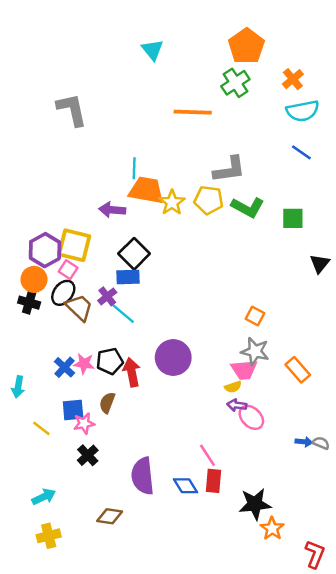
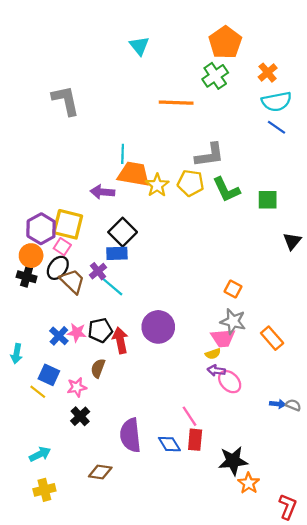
blue line: (301, 152) -> (277, 127), moved
green L-shape: (248, 207) -> (226, 190), turned 36
blue square: (73, 410) -> (49, 375), moved, turned 30

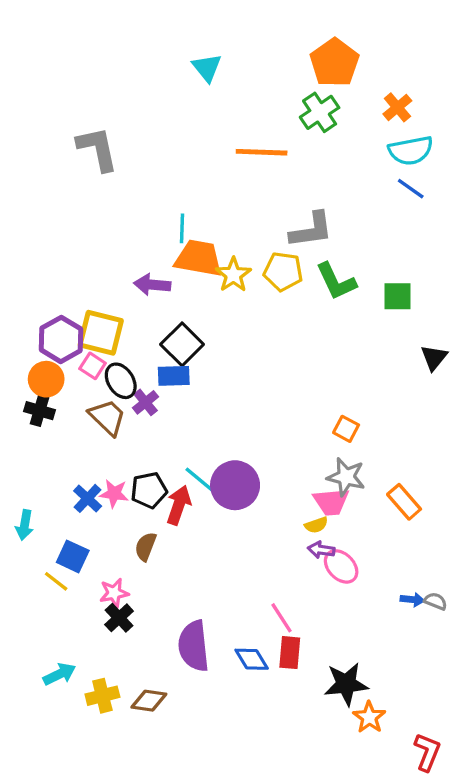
black ellipse: (58, 268) -> (121, 381), moved, turned -70
cyan line: (112, 287) -> (200, 480), moved
red arrow: (120, 340) -> (179, 505), turned 30
pink star: (77, 387) -> (114, 593), moved
yellow cross: (44, 490) -> (102, 696), moved

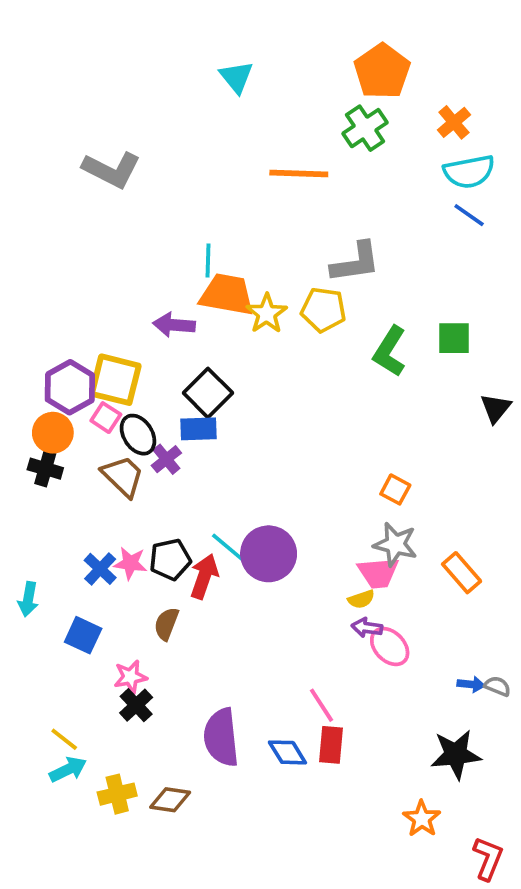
gray L-shape: (98, 149) -> (111, 170), turned 129
green L-shape: (336, 281) -> (390, 351), moved, turned 57
yellow line: (56, 581) -> (64, 739), moved
black star: (346, 684) -> (456, 754), moved

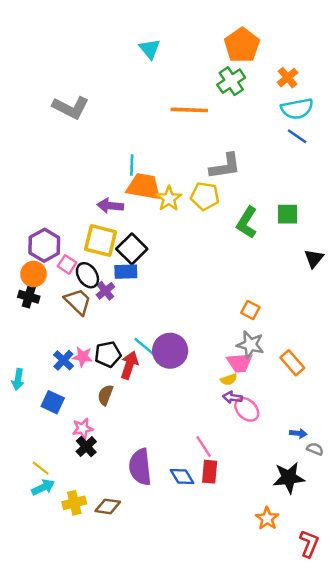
yellow square: (115, 380) -> (101, 240), moved
gray semicircle: (497, 686) -> (315, 449), moved

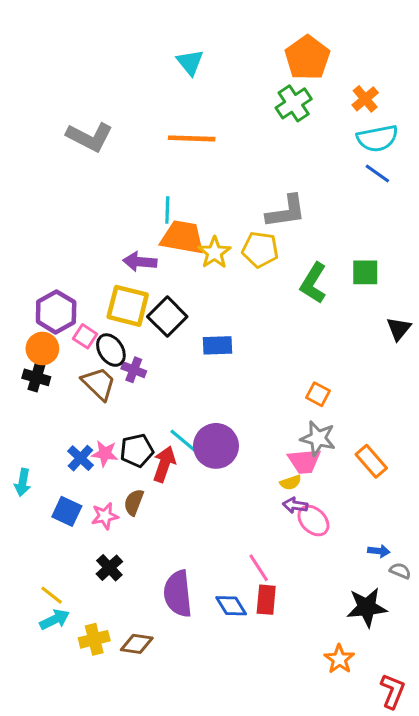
orange line: (189, 110) -> (192, 138), moved
blue rectangle: (126, 272) -> (217, 345), moved
purple cross: (105, 291) -> (134, 370), turned -30
pink star: (83, 429) -> (105, 516), moved

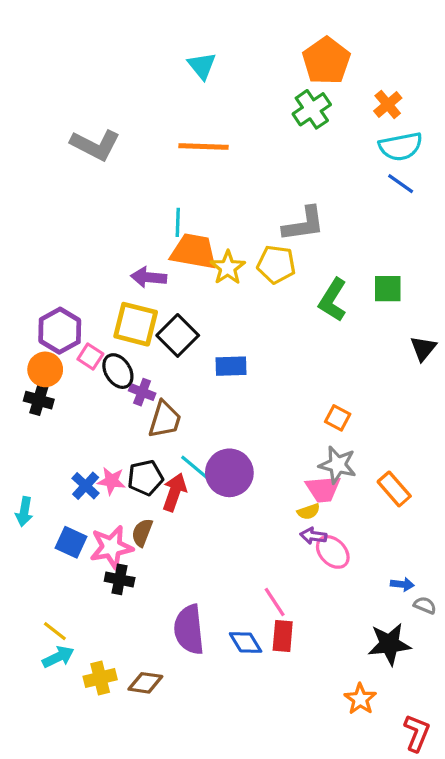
brown trapezoid: (99, 384) -> (165, 420), moved, turned 63
pink star: (105, 516) -> (111, 547), size x1.5
black cross: (109, 568) -> (120, 579), moved, turned -36

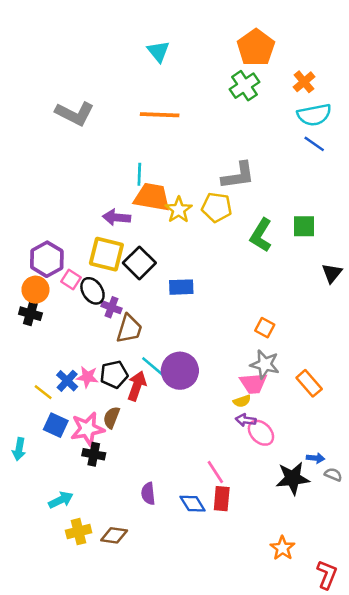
cyan arrow: (24, 512) -> (19, 449), moved
purple semicircle: (189, 630) -> (148, 494), size x0.6
yellow line: (55, 631) -> (43, 392), moved
black star: (389, 644) -> (293, 478), moved
cyan arrow: (58, 657) -> (61, 500), moved

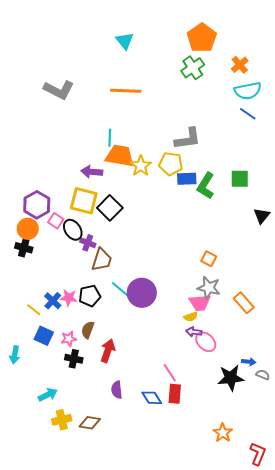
blue rectangle: (181, 287) -> (187, 179), moved
red arrow: (137, 386) -> (108, 351), moved
pink star: (87, 429) -> (69, 339), size x0.6

